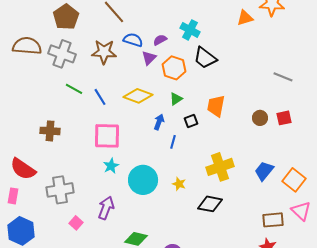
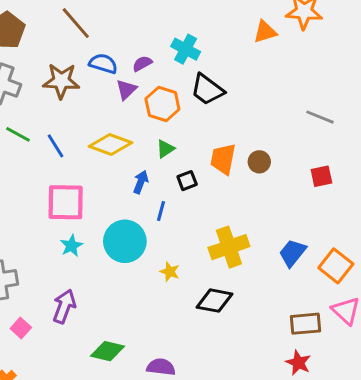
brown circle: (260, 118) -> (259, 162), moved
cyan circle: (143, 180) -> (125, 241), moved

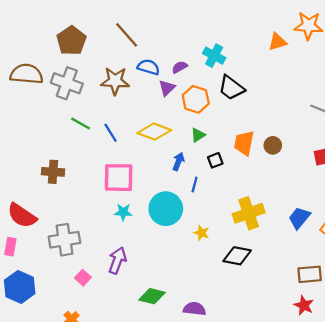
cyan star: (71, 246) -> (123, 212), turned 30

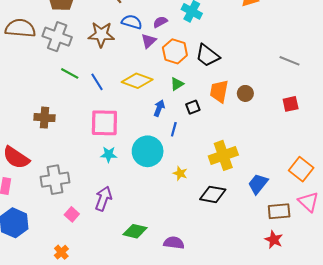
black trapezoid: (231, 88) -> (208, 56), moved
blue trapezoid: (299, 218) -> (258, 184), moved

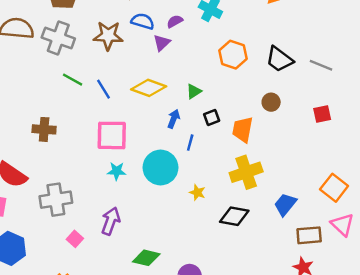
orange hexagon: (175, 51) -> (233, 55), moved
black trapezoid: (208, 56) -> (279, 59), moved
orange trapezoid: (219, 91) -> (243, 129), moved

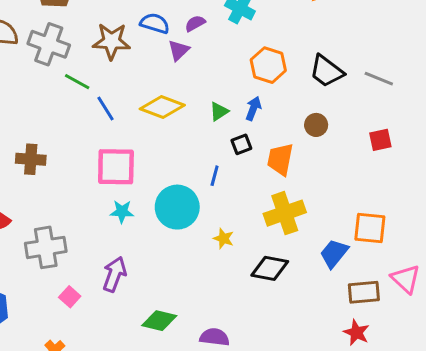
green line: (73, 80) -> (77, 82), moved
blue arrow: (174, 119) -> (253, 109), moved
orange square: (334, 188) -> (370, 228), moved, turned -32

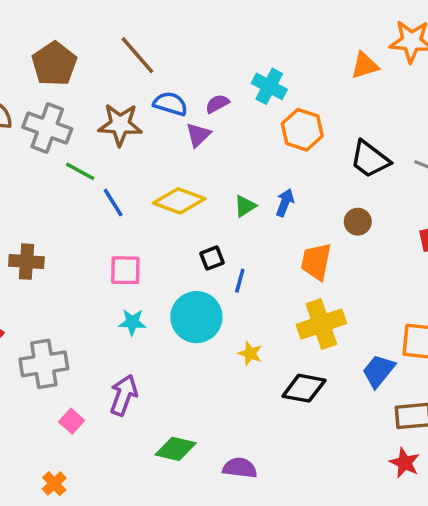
orange hexagon: (268, 65) -> (302, 130), moved
black square: (241, 144) -> (212, 258), moved
pink square: (116, 167) -> (125, 270), size x0.7

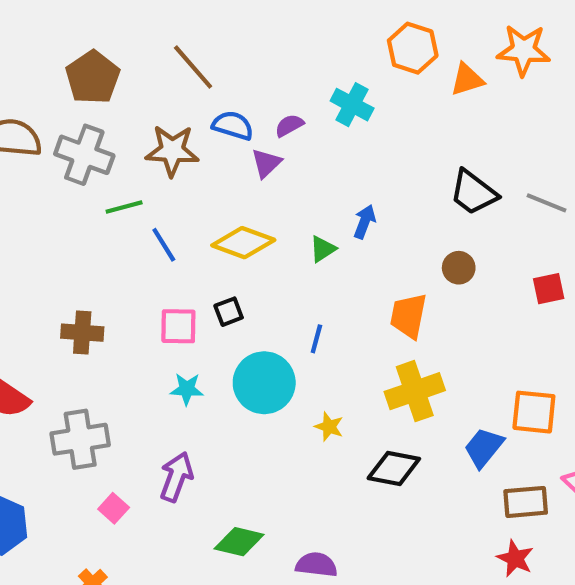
orange hexagon: (302, 130) -> (413, 48), moved
green line: (80, 171) -> (124, 207), turned -44
blue arrow: (285, 203) -> (365, 222), moved
black square: (212, 258) -> (229, 312), moved
brown cross: (26, 262) -> (82, 333), moved

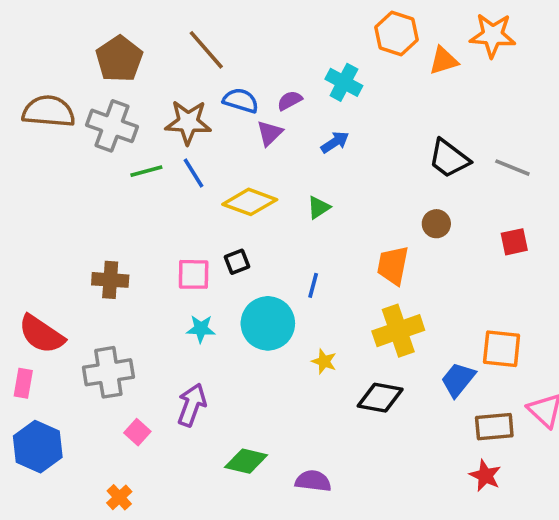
blue arrow: (365, 222) -> (335, 142), moved, turned 36
blue line: (164, 245) -> (194, 173), moved

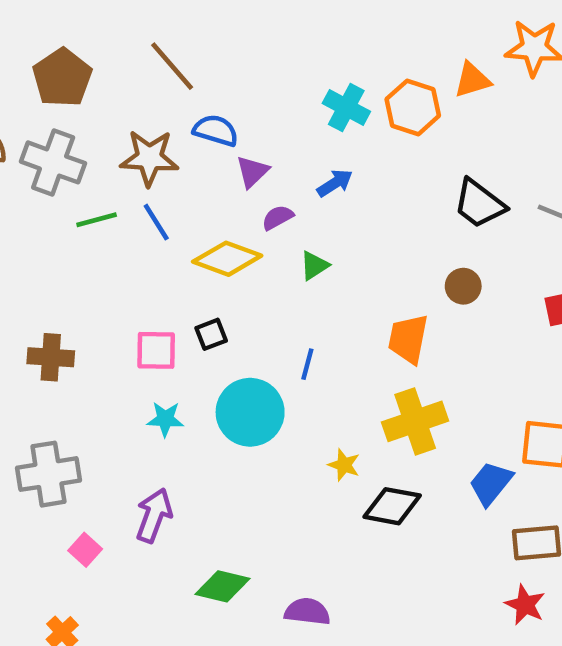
orange hexagon: (396, 33) -> (413, 107), moved
purple semicircle: (290, 101) -> (278, 217), moved
yellow star: (324, 361) -> (344, 465), moved

